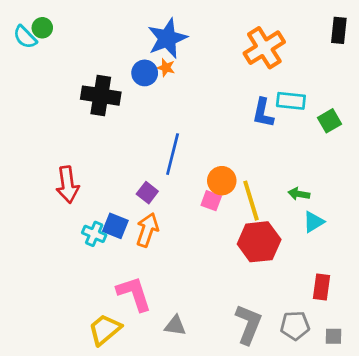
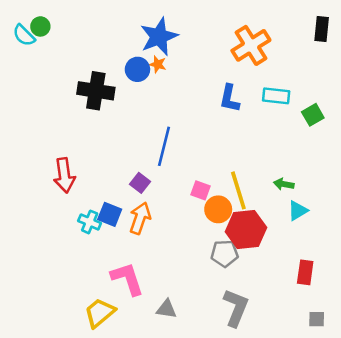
blue L-shape: (263, 113) -> (230, 98), moved
orange circle: (222, 181) -> (218, 209), moved
gray pentagon: (295, 326) -> (224, 254), moved

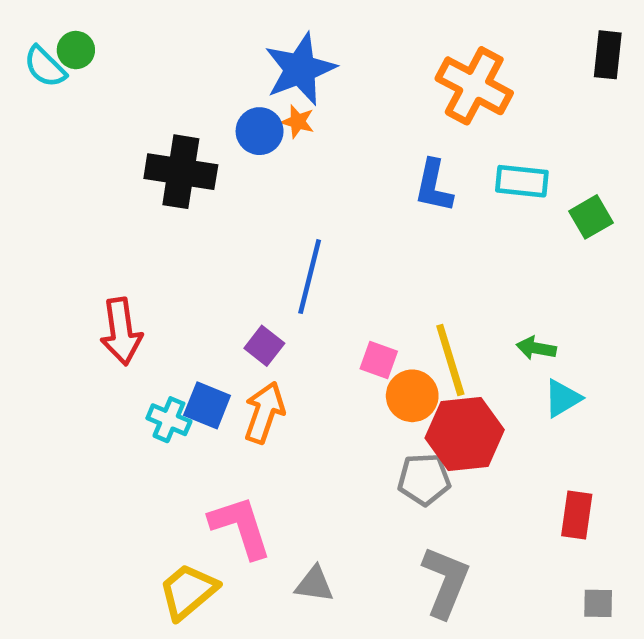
orange cross: (251, 45) -> (474, 86), turned -30

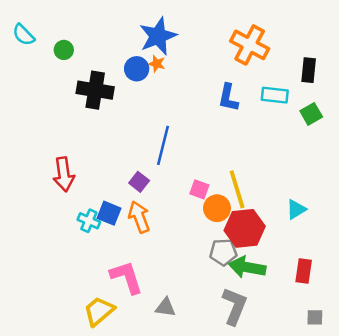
green circle: (76, 50) -> (64, 50), moved
black rectangle: (608, 55) -> (309, 70), moved
green arrow: (536, 348) -> (247, 267), moved, size x1.8
orange arrow: (264, 413) -> (139, 217), turned -40

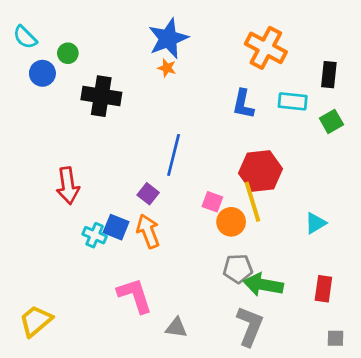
blue circle: (137, 69) -> (42, 73), moved
red hexagon: (245, 228) -> (261, 171), moved
yellow trapezoid: (99, 311) -> (36, 321), moved

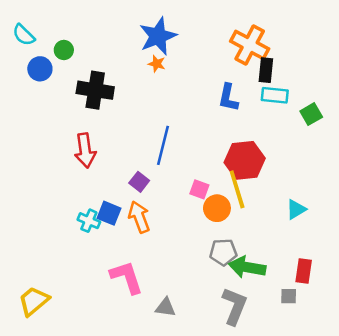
black rectangle: (329, 75) -> (266, 70), moved
red arrow: (68, 186) -> (85, 150), moved
gray square: (335, 338) -> (289, 296), moved

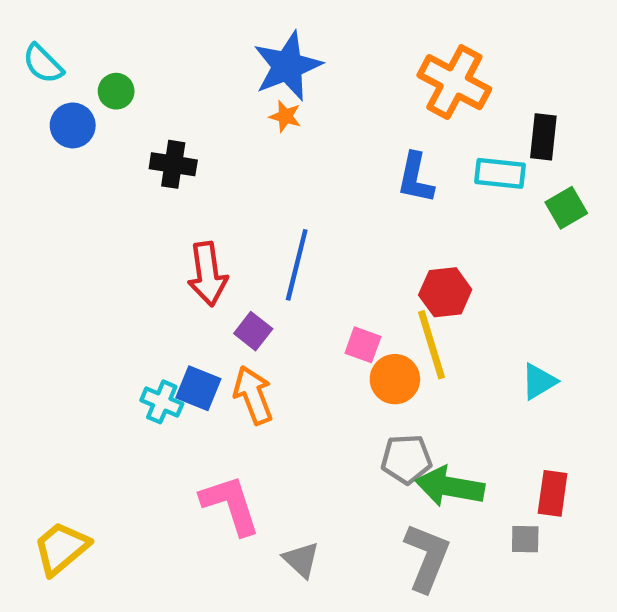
black rectangle: (266, 70) -> (543, 137), moved
black cross: (95, 90) -> (173, 164), size x0.7
red arrow: (85, 150) -> (208, 274), moved
red hexagon: (245, 160) -> (445, 292), size x0.7
gray triangle: (165, 307) -> (301, 560), turned 35

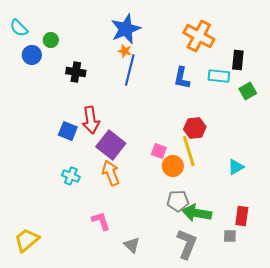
blue line: (297, 265) -> (130, 70), moved
purple square: (253, 331) -> (111, 145), size x1.8
blue square: (198, 388) -> (68, 131), moved
pink L-shape: (230, 505) -> (101, 221), size x0.7

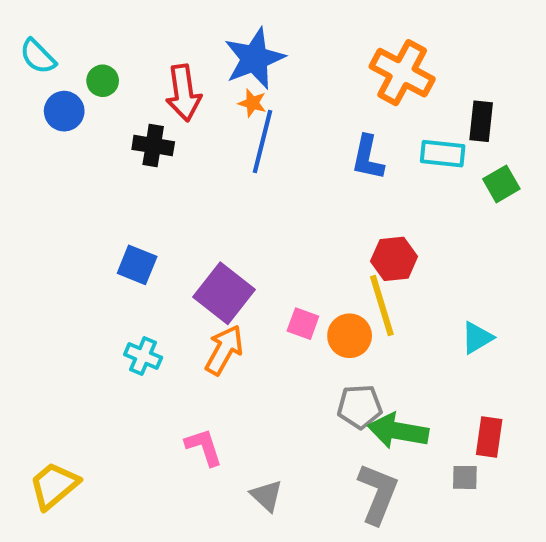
red arrow: (91, 120) -> (184, 93), moved
pink square: (159, 151) -> (303, 324), moved
orange arrow: (111, 173) -> (224, 350), turned 50

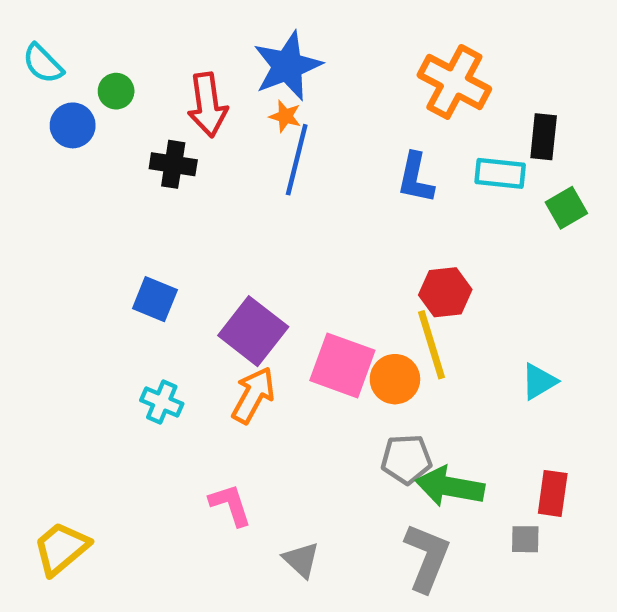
pink square: (303, 324) -> (342, 365), size x1.8

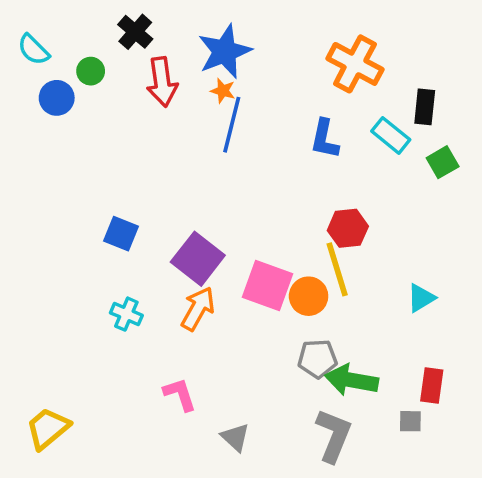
black cross: (173, 164) -> (135, 32), moved, turned 32
cyan rectangle: (500, 173) -> (391, 135), turned 33

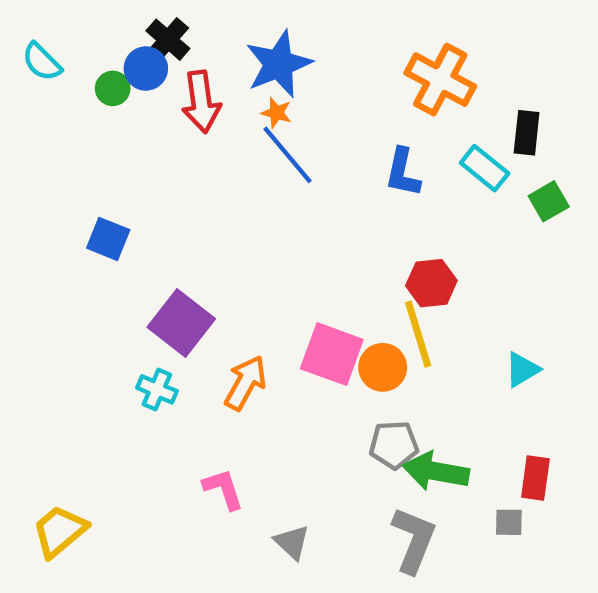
blue circle: (57, 98) -> (146, 68), moved
blue line: (232, 125) -> (288, 155), turned -54
blue square: (121, 234) -> (108, 239), moved
purple square: (198, 259) -> (181, 323), moved

